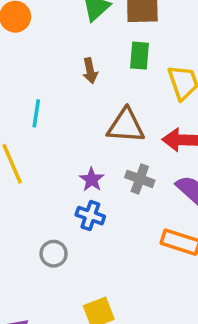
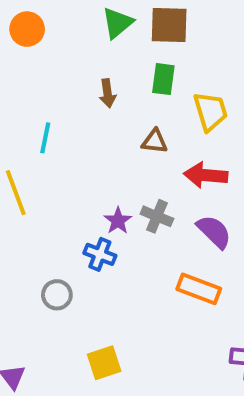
brown triangle: (126, 126) -> (154, 141), moved, size x0.6
purple star: (92, 180) -> (118, 221), moved

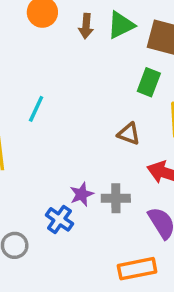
brown arrow: (108, 93) -> (86, 26), moved
gray cross: (157, 216) -> (116, 198), turned -36
orange rectangle: (199, 289) -> (137, 269), turned -45

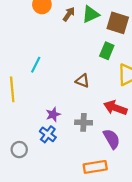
brown arrow: (86, 26) -> (69, 14), turned -152
brown triangle: (129, 134) -> (82, 81), moved
purple star: (82, 194) -> (53, 114), moved

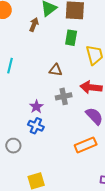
brown arrow: (69, 14) -> (34, 25), moved
gray cross: (84, 122) -> (64, 96), moved

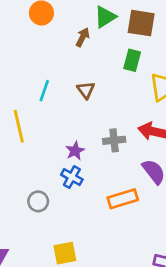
brown triangle: (56, 70) -> (86, 90), moved, turned 40
orange rectangle: (86, 145) -> (123, 199), moved

